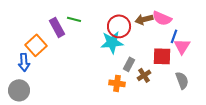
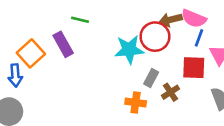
red circle: (119, 26) -> (155, 37), moved
purple rectangle: (57, 27) -> (63, 44), moved
blue line: (174, 36) -> (199, 38), moved

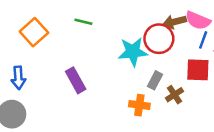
purple rectangle: (63, 44) -> (76, 80), moved
orange square: (31, 53) -> (34, 32), moved

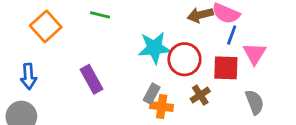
red circle: (159, 39) -> (184, 59), moved
gray rectangle: (155, 80) -> (152, 94), moved

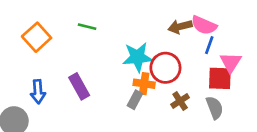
red square: (226, 68) -> (220, 78), moved
blue arrow: (29, 76) -> (38, 92), moved
gray semicircle: (255, 102) -> (215, 108), moved
orange cross: (162, 106) -> (144, 84), moved

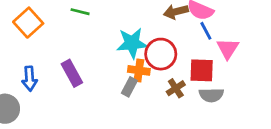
blue line: (209, 45) -> (206, 31), turned -48
red square: (220, 78) -> (202, 70), moved
gray semicircle: (215, 108) -> (211, 95), turned 110

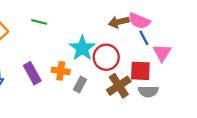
cyan star: (132, 43) -> (82, 48), turned -30
orange cross: (139, 70) -> (61, 71), moved
brown cross: (176, 88) -> (119, 86), size x1.5

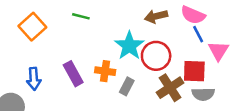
brown arrow: (119, 22) -> (156, 16), moved

